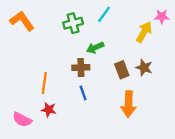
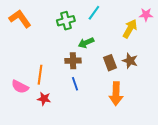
pink semicircle: (22, 120) -> (20, 87), moved

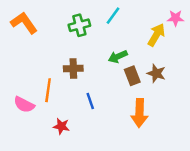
green arrow: (86, 43) -> (118, 57), moved
brown cross: (73, 61) -> (73, 69), moved
red star: (44, 99) -> (61, 126), moved

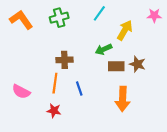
green cross: (79, 25) -> (59, 18), moved
yellow arrow: (156, 35) -> (125, 30), moved
brown rectangle: (132, 76) -> (116, 66), turned -70
orange line: (48, 90) -> (55, 83), moved

